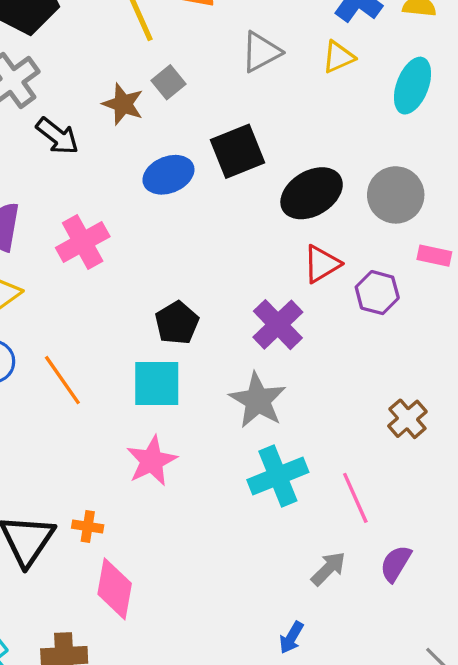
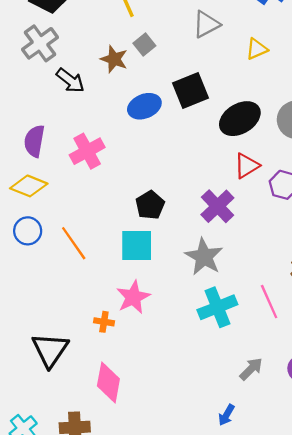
yellow triangle: (338, 57) -> (257, 49), moved
pink line: (355, 498) -> (269, 302), moved
orange cross: (88, 526) -> (104, 322), moved

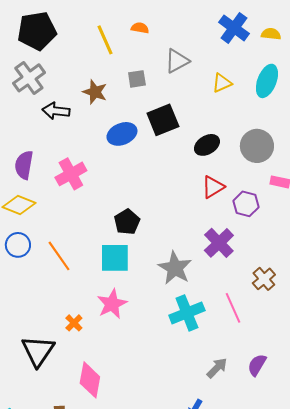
gray square: (144, 44) -> (137, 79), moved, turned 30
black arrow: (70, 80) -> (56, 111), turned 148
black ellipse: (240, 119) -> (207, 145), size x0.7
purple cross: (217, 206) -> (219, 243), moved
orange cross: (104, 322) -> (74, 323), moved, turned 36

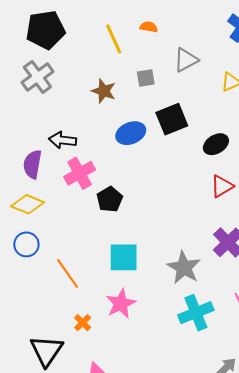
black arrow: (56, 111) -> (63, 140), moved
black pentagon: (127, 222) -> (110, 199), moved
orange line: (59, 256) -> (68, 274), moved

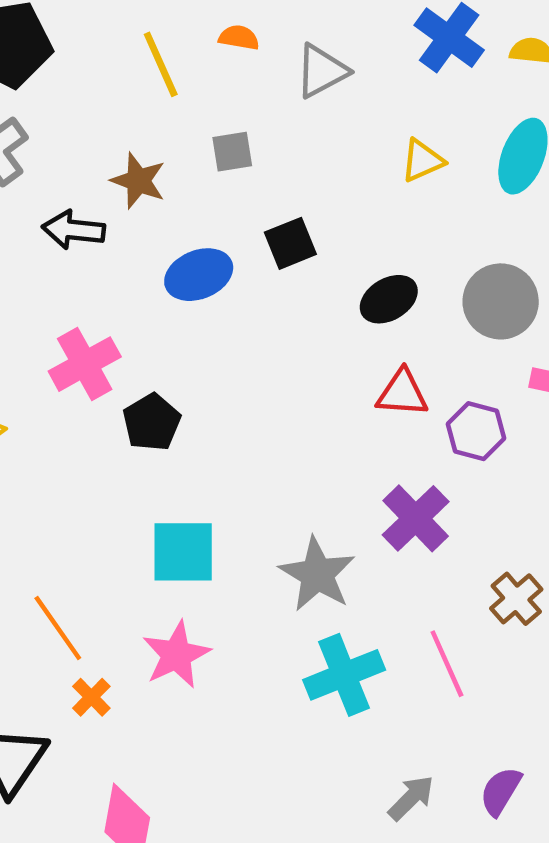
gray triangle: (186, 60) -> (322, 71), moved
black square: (172, 119) -> (290, 243), size x0.7
black arrow: (63, 140) -> (73, 230), moved
red triangle: (222, 186) -> (402, 393), turned 35
orange line: (68, 274) -> (58, 628), moved

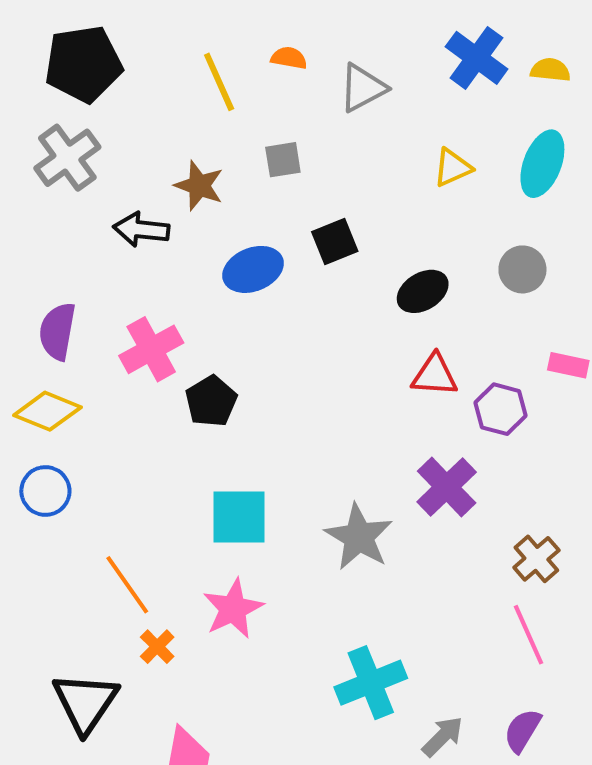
gray circle: (501, 301) -> (522, 269), moved, size x0.7
pink line: (447, 664) -> (528, 635), moved
cyan cross: (344, 675) -> (371, 683), moved

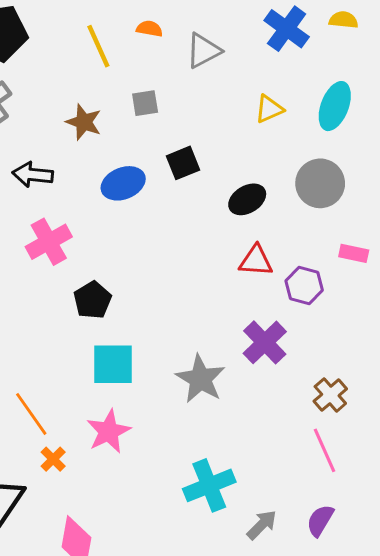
yellow semicircle: (550, 70) -> (343, 20), moved
black arrow: (141, 230) -> (33, 175), moved
gray circle: (522, 269) -> (320, 183), size x1.4
black pentagon: (211, 401) -> (93, 300), moved

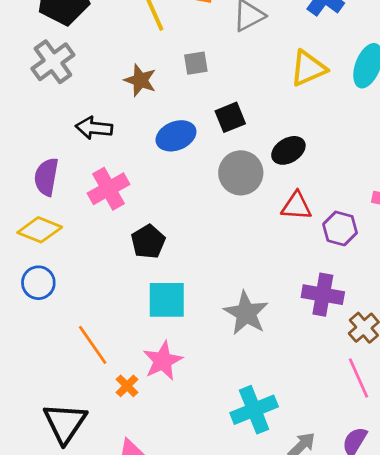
yellow triangle: (269, 109) -> (308, 68), size x1.4
gray circle: (320, 183) -> (241, 173), moved
purple cross: (265, 342) -> (323, 295), moved, turned -36
orange cross: (53, 459) -> (127, 386), moved

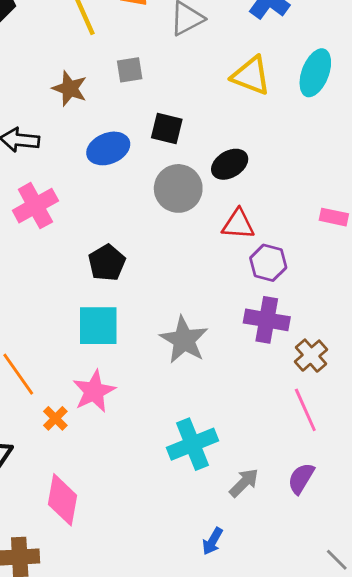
yellow triangle: (308, 68) -> (251, 76), turned 45
black square: (230, 117) -> (167, 128), turned 36
purple hexagon: (340, 228) -> (268, 263), moved
black pentagon: (148, 242) -> (107, 263), moved

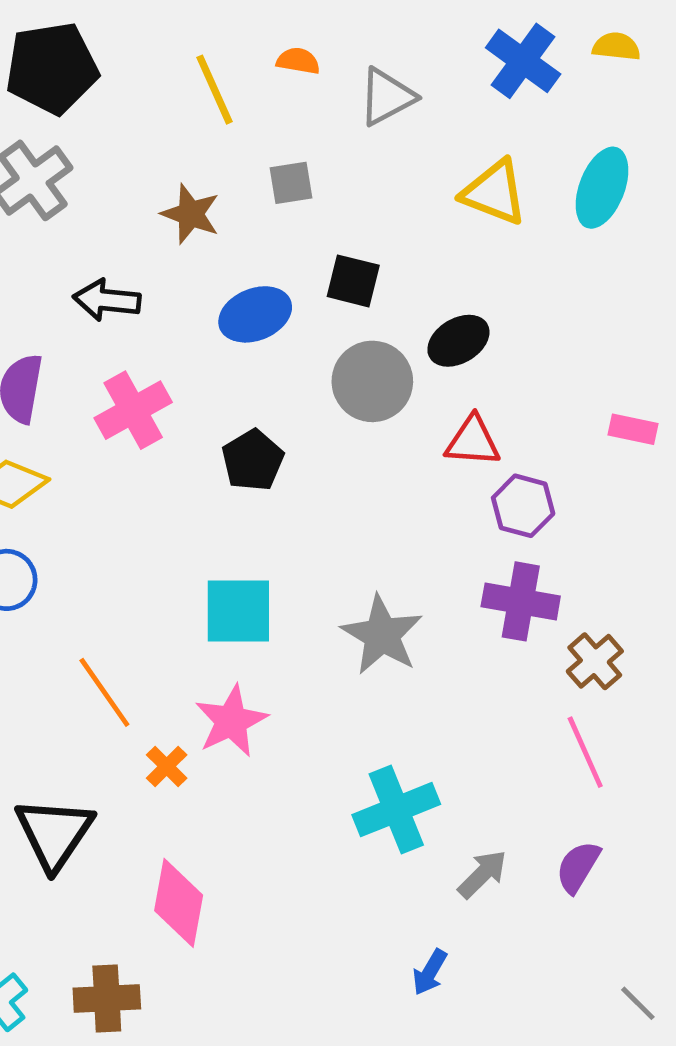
black pentagon: (107, 263) -> (253, 460), moved

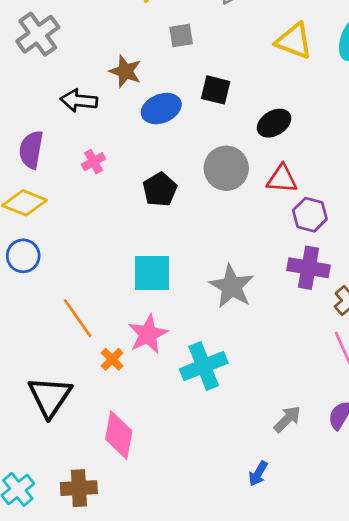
brown star: (191, 214) -> (125, 71), moved
gray circle: (372, 381) -> (226, 168), moved
pink cross: (133, 410) -> (94, 162), size x0.6
cyan cross: (396, 810) -> (204, 366), moved

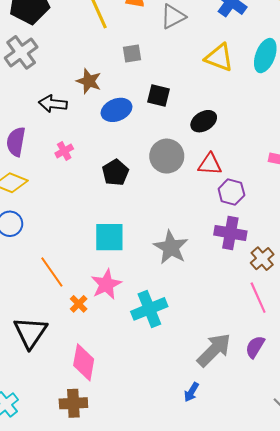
gray arrow: (287, 419) -> (214, 350), size x1.6
brown cross: (79, 488) -> (73, 403), moved

